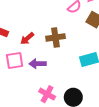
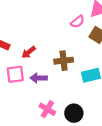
brown cross: (55, 37) -> (64, 61), moved

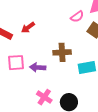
red arrow: (29, 52) -> (28, 27), moved

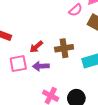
red arrow: (28, 27) -> (36, 47), moved

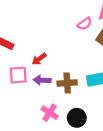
brown cross: (64, 48) -> (67, 83), moved

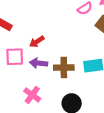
pink cross: (50, 113) -> (32, 95), moved

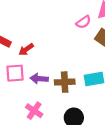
red arrow: (37, 42) -> (26, 49), moved

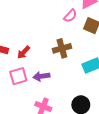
brown cross: (65, 82) -> (62, 48), moved

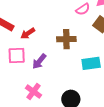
purple arrow: (41, 76) -> (39, 61), turned -56

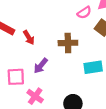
red arrow: (28, 33) -> (29, 37), turned -88
pink square: (17, 55) -> (16, 77), moved

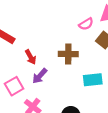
red arrow: (29, 37) -> (31, 57), moved
pink square: (16, 77) -> (14, 86), turned -30

